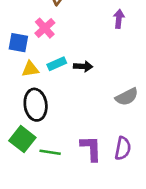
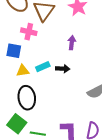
purple arrow: (119, 19) -> (72, 43), moved
pink cross: (45, 28) -> (29, 32), moved, turned -35

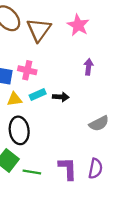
pink cross: (29, 32) -> (27, 70), moved
purple arrow: (72, 43) -> (89, 67), moved

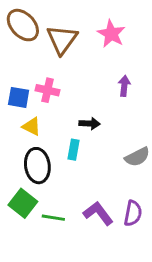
cyan rectangle: (38, 95) -> (74, 150), moved, turned -56
yellow triangle: (15, 99) -> (32, 126), turned 35
purple L-shape: (68, 169) -> (98, 213), turned -35

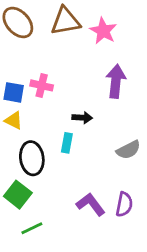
brown triangle: (62, 40) -> (65, 21), moved, turned 44
purple arrow: (124, 86) -> (116, 81), size x1.6
yellow triangle: (32, 126) -> (14, 120), moved
green line: (53, 218) -> (32, 228), moved, turned -35

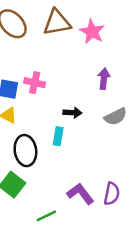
purple arrow: (116, 81) -> (104, 79), size x0.7
gray semicircle: (128, 150) -> (116, 117), moved
green line: (32, 228) -> (46, 216), moved

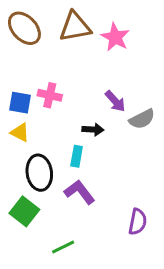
purple arrow: (104, 79) -> (115, 101), moved, turned 132
gray semicircle: (116, 117) -> (142, 119), moved
purple L-shape: (80, 194) -> (79, 192), moved

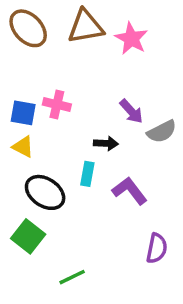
black ellipse: (39, 173) -> (45, 192), turned -48
purple L-shape: (79, 192) -> (130, 191), moved

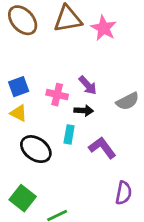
pink cross: (57, 104) -> (57, 95), moved
purple arrow: (131, 111) -> (88, 85), moved
blue square: (23, 113) -> (19, 87), turned -30
green square: (28, 236) -> (23, 198), moved

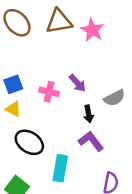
black arrow: (84, 111) -> (89, 114), moved, turned 77
cyan rectangle: (69, 134) -> (60, 168), moved, size x1.5

